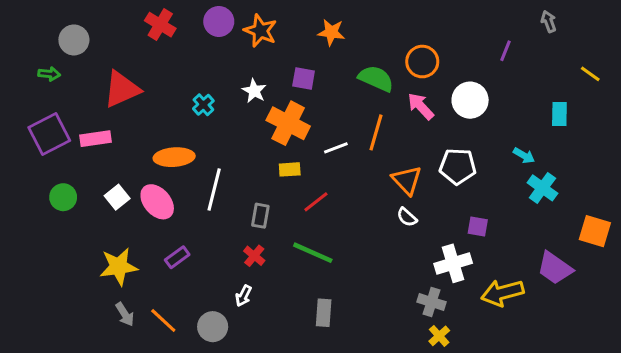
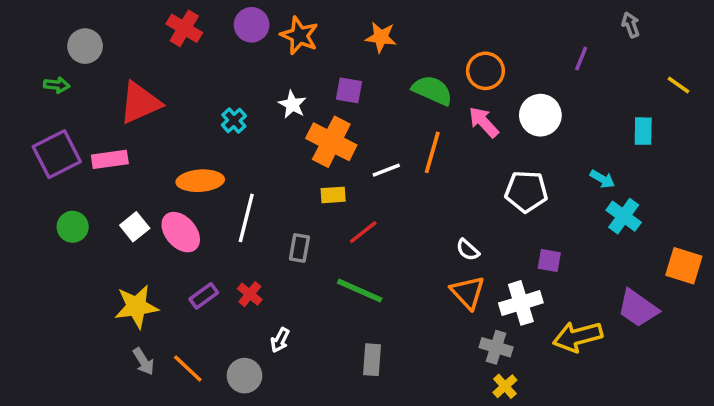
orange triangle: (407, 180) -> (468, 292), moved
red cross: (254, 256) -> (250, 294), moved

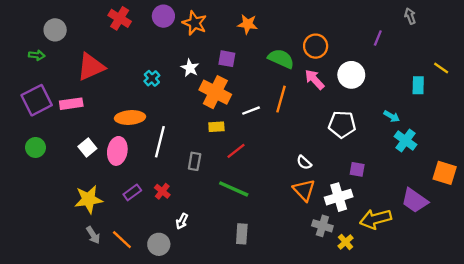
yellow line: (679, 85) -> (441, 68), moved
green circle: (73, 227) -> (35, 147), moved
pink ellipse: (181, 232) -> (117, 151), turned 50
yellow cross: (505, 386) -> (346, 242), moved

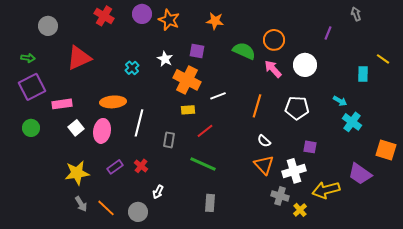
green arrow: (37, 55) -> (28, 58), moved
orange line: (281, 99) -> (257, 106), moved
pink rectangle: (71, 104) -> (62, 104), moved

